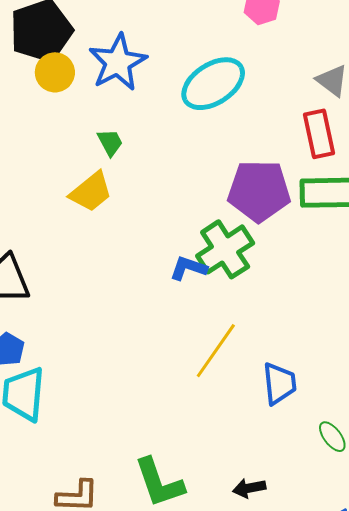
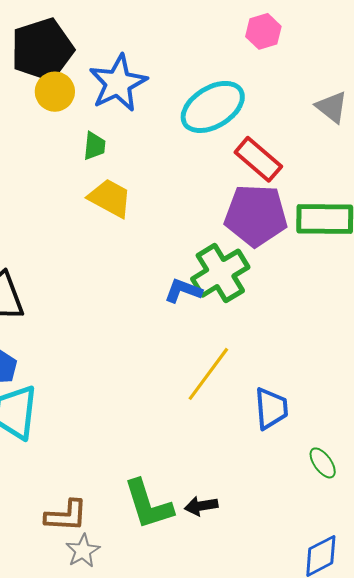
red rectangle: (319, 134) -> (258, 159), moved, turned -39
green trapezoid: (110, 142) -> (94, 146), moved, turned 32
yellow trapezoid: (91, 192) -> (110, 198), moved, turned -114
black arrow: (249, 488) -> (201, 506), moved

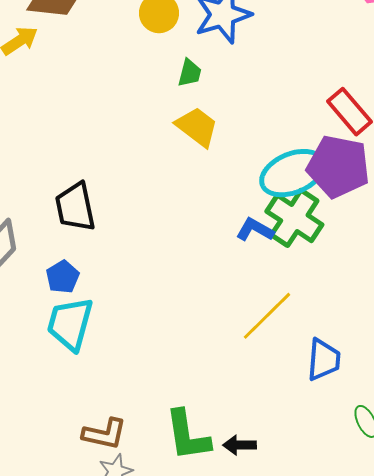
cyan ellipse: (213, 107) -> (293, 173), moved
green cross: (220, 273) -> (294, 218), turned -34

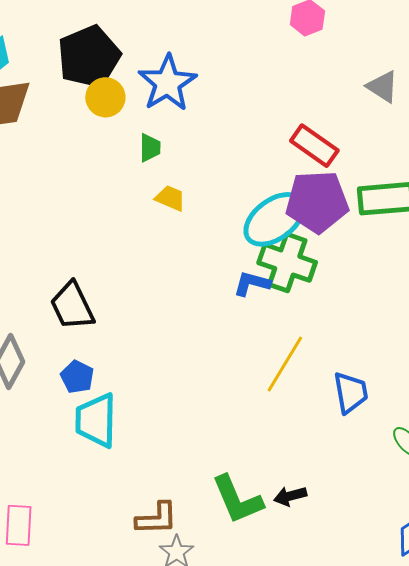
yellow trapezoid: (197, 127) -> (170, 198), size x0.7

